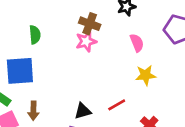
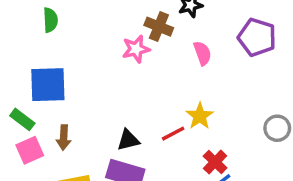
brown cross: (90, 24) -> (159, 27), moved
green semicircle: (35, 35) -> (50, 20), moved
yellow star: (146, 75) -> (200, 116), moved, turned -30

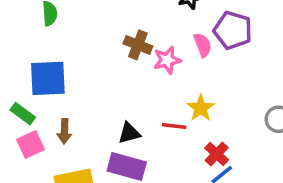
brown cross: (159, 27) -> (138, 45), moved
purple pentagon: (257, 37) -> (233, 30), moved
pink star: (136, 49) -> (167, 60), moved
red line: (173, 134) -> (174, 126), turned 35

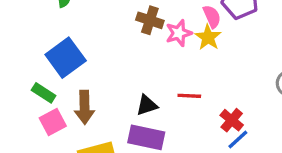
blue square: (48, 78) -> (66, 58), turned -30
yellow star: (201, 108) -> (208, 37), moved
brown arrow: (64, 131) -> (85, 107), size x1.4

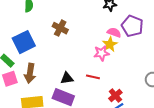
pink semicircle: (212, 17) -> (114, 32), turned -56
brown cross: (150, 20) -> (60, 28), moved
pink star: (179, 33) -> (102, 53), moved

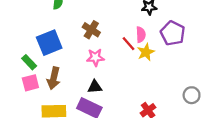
pink semicircle: (114, 32) -> (141, 35), moved, turned 64
pink star: (102, 53) -> (95, 57), moved
red line: (93, 77) -> (129, 44), moved, turned 32

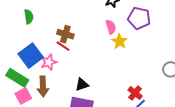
red line: (129, 44) -> (63, 46), moved
pink star: (95, 57) -> (49, 62), moved
green rectangle: (29, 62) -> (17, 78), size x1.5

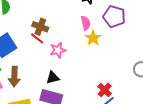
pink star: (49, 62) -> (58, 50), moved

